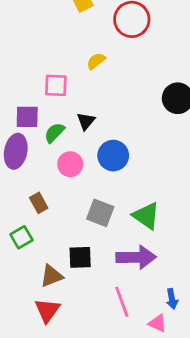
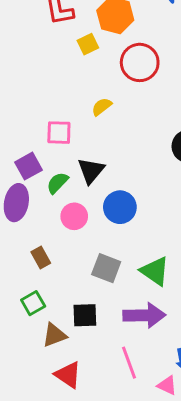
purple square: (27, 117) -> (29, 166), turned -30
black triangle: (86, 121) -> (91, 171), size x1.4
green square: (21, 237) -> (33, 303), moved
red triangle: (47, 310) -> (68, 375), moved, turned -32

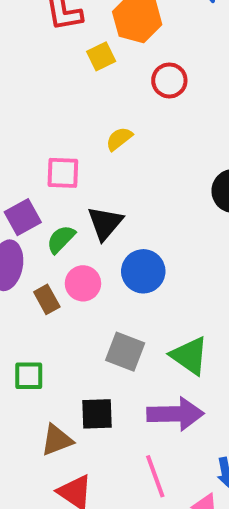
red circle: (140, 62) -> (169, 80), size x0.7
brown rectangle: (41, 257) -> (47, 299), moved
green square: (33, 303) -> (29, 376), moved, turned 30

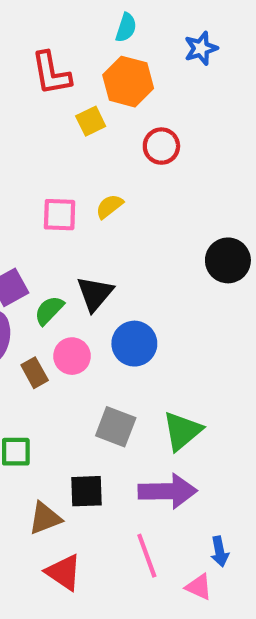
pink square: (63, 173) -> (60, 215), moved
green triangle: (189, 356) -> (182, 431), turned 45

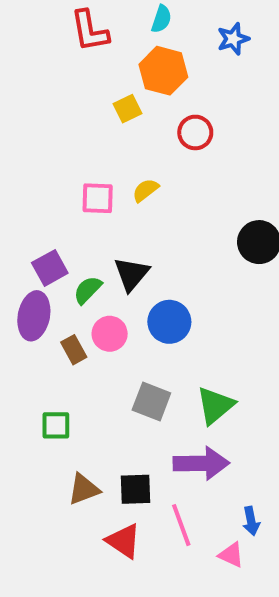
red L-shape: (51, 73) -> (90, 31), moved
black square: (87, 491) -> (135, 489), moved
red triangle: (64, 572) -> (124, 541), moved

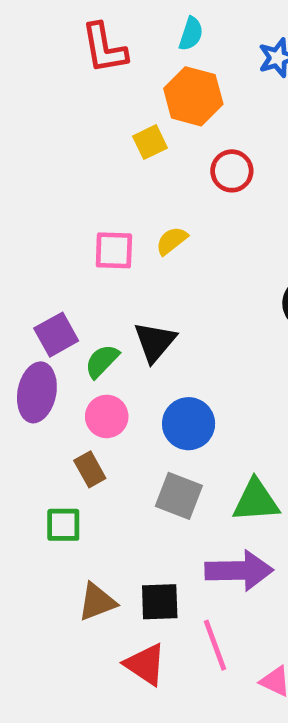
blue circle: (169, 322) -> (189, 424), moved
pink circle: (110, 334) -> (107, 416), moved
brown rectangle: (74, 350) -> (90, 469), moved
green triangle: (215, 405) -> (256, 501), turned 36

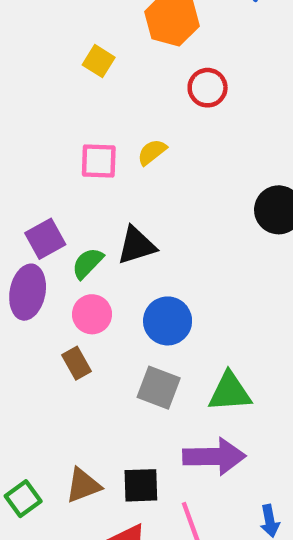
yellow square: (150, 142) -> (99, 61), moved, turned -32
black triangle: (155, 342) -> (136, 245), turned 33
green square: (63, 525) -> (23, 499), moved, turned -36

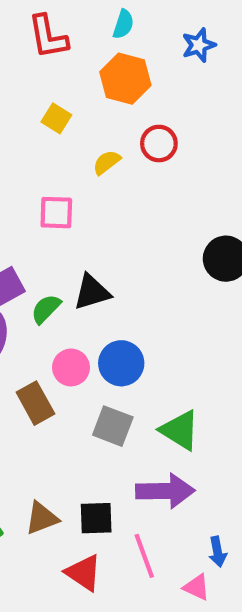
yellow semicircle: (152, 152) -> (107, 162), moved
pink circle: (92, 314) -> (71, 367), moved
brown rectangle: (76, 363) -> (35, 403), size x1.4
green triangle: (230, 392) -> (180, 430), turned 36

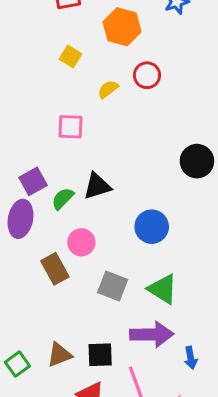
blue circle: (121, 363) -> (152, 227), moved
blue arrow: (218, 552) -> (191, 358), moved

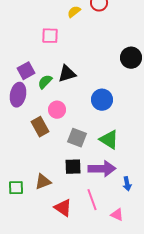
black square: (100, 355) -> (73, 167), moved
green square: (17, 364) -> (16, 188), turned 35

